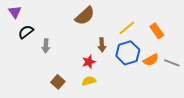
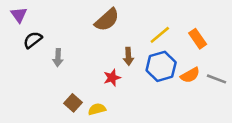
yellow semicircle: (89, 81) -> (97, 109), moved

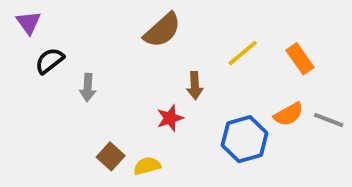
blue hexagon: (161, 66) -> (245, 139), moved

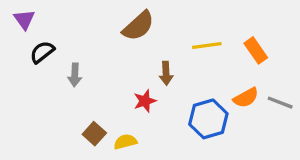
yellow line: (243, 53) -> (207, 46), turned 32

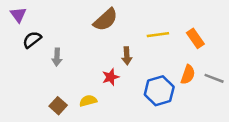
orange semicircle: (246, 98) -> (188, 75), turned -42
brown square: (94, 134) -> (58, 106), moved
yellow semicircle: (125, 142) -> (88, 101), moved

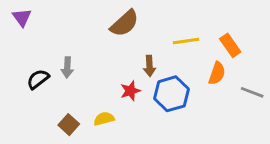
black semicircle: (32, 40) -> (38, 79), moved
orange semicircle: (188, 75) -> (217, 73), moved
blue hexagon: (159, 91) -> (171, 94), moved

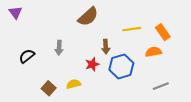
gray arrow: (67, 67) -> (59, 48), moved
orange semicircle: (217, 73) -> (153, 52), turned -119
gray line: (252, 92) -> (161, 86), moved, turned -42

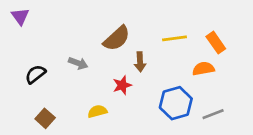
brown semicircle: (88, 17) -> (117, 38), moved
gray arrow: (59, 48) -> (78, 63), turned -72
blue hexagon: (121, 66) -> (176, 103), moved
brown square: (49, 88) -> (45, 118), moved

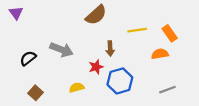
brown semicircle: (117, 38) -> (96, 15), moved
gray arrow: (78, 63) -> (61, 50), size x1.5
blue hexagon: (176, 103) -> (120, 81), moved

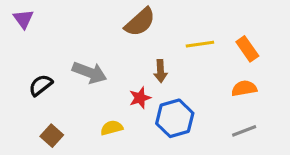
orange semicircle: (160, 54) -> (244, 88), moved

